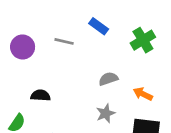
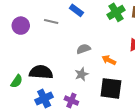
green cross: (143, 40) -> (116, 12), moved
black semicircle: (41, 95) -> (41, 72), moved, size x1.6

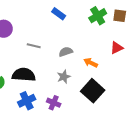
gray line: (51, 22) -> (34, 46), moved
black square: (111, 88) -> (93, 91), turned 35

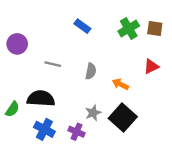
gray semicircle: (66, 52) -> (91, 71), turned 120
gray star: (64, 77) -> (93, 113), moved
blue cross: (27, 101) -> (44, 129), turned -36

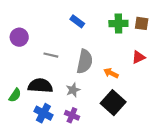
green cross: (129, 28) -> (118, 23), turned 30
gray semicircle: (91, 71) -> (85, 61), size x1.6
gray star: (93, 113) -> (73, 90), moved

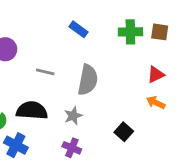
orange arrow: (111, 73) -> (156, 103), moved
black square: (113, 103) -> (124, 132), size x0.6
blue cross: (43, 113) -> (16, 145), moved

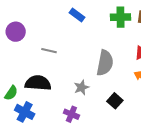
gray semicircle: (88, 80) -> (105, 63), moved
gray star: (73, 116) -> (81, 87), moved

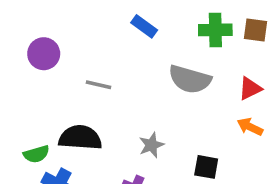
gray semicircle: (105, 63) -> (190, 79), moved, turned 95
green semicircle: (11, 93) -> (36, 154), turned 40
black square: (115, 101) -> (206, 167), turned -32

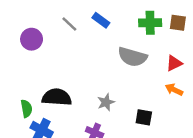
gray line: (98, 85) -> (69, 24), moved, turned 30
green semicircle: (36, 154) -> (26, 109), turned -84

